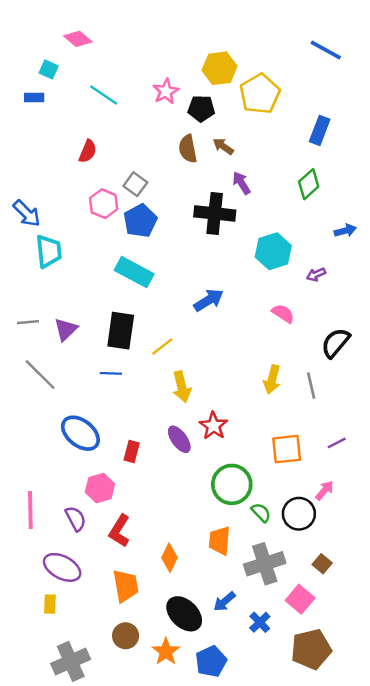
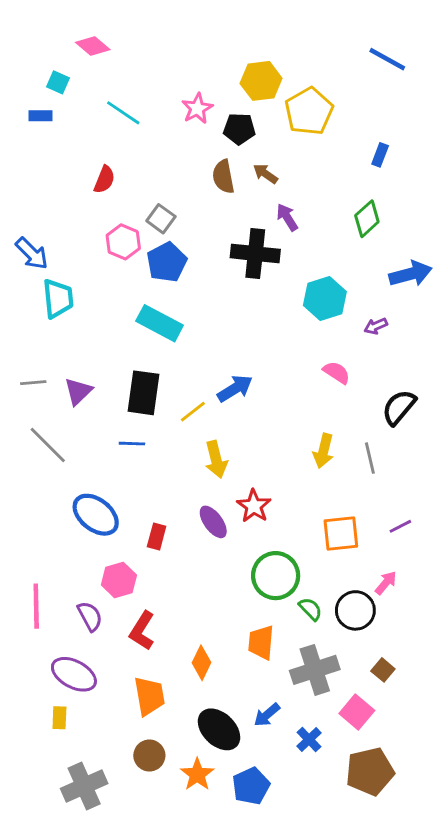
blue rectangle: (320, 130) -> (380, 155), size x0.7
blue arrow: (345, 231) -> (411, 274), size x1.6
blue arrow: (209, 300) -> (235, 388), moved

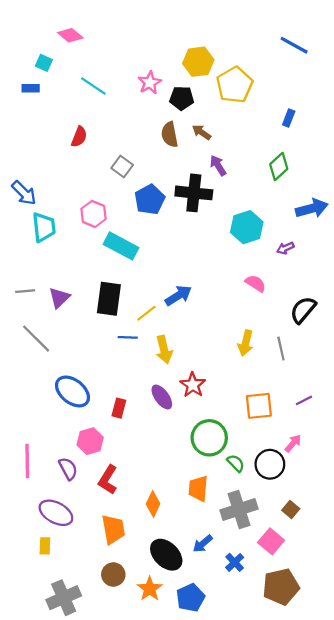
pink hexagon: (123, 242) -> (93, 214), moved
blue pentagon: (167, 262) -> (150, 200), moved
blue line: (132, 444) -> (128, 337), moved

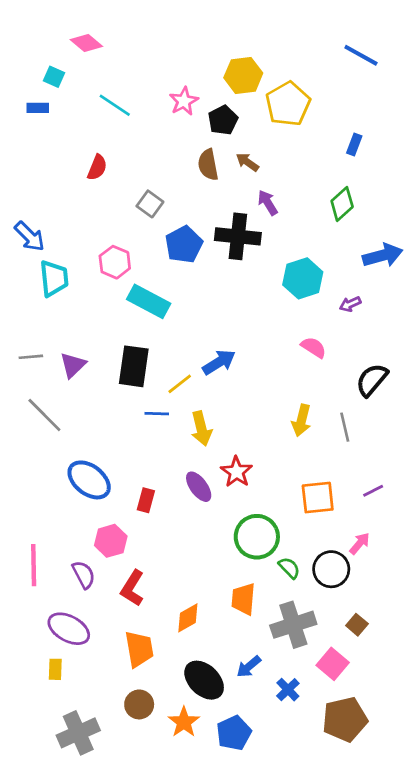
black pentagon: (182, 98) -> (223, 120), turned -30
orange diamond: (153, 504) -> (188, 618), turned 35

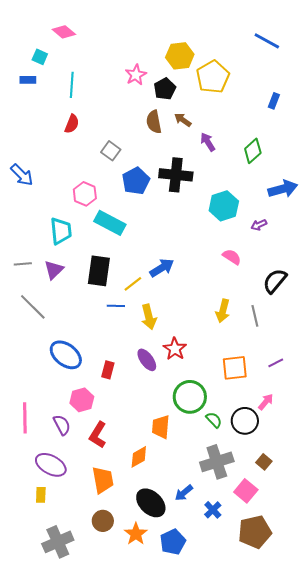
cyan line: (115, 105) -> (72, 85), moved, turned 60
blue rectangle: (354, 144) -> (274, 101), moved
purple arrow: (268, 203) -> (208, 142), moved
cyan trapezoid: (54, 278) -> (61, 231), moved
orange trapezoid: (243, 599) -> (161, 427), moved

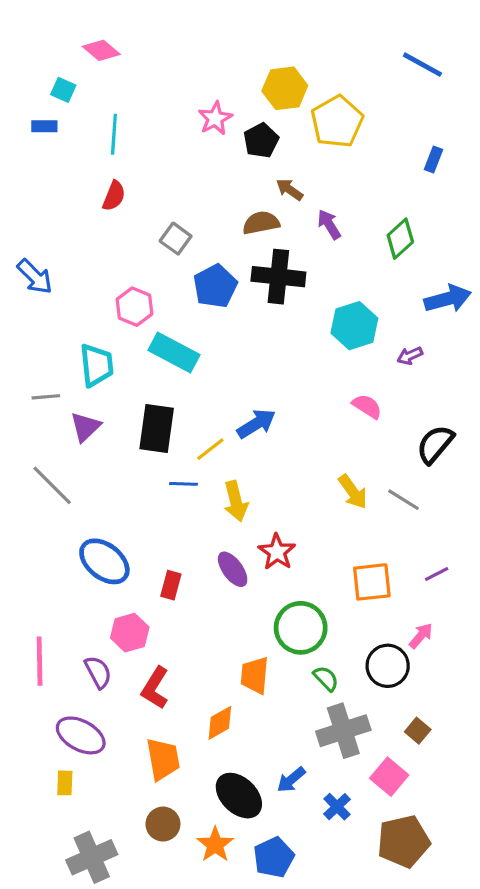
brown semicircle: (154, 122) -> (261, 223), moved, turned 90
gray line: (23, 264) -> (46, 397), moved
yellow arrow: (223, 311) -> (353, 492), turned -50
gray line: (255, 316) -> (403, 500), turned -45
green semicircle: (214, 420) -> (326, 678), moved

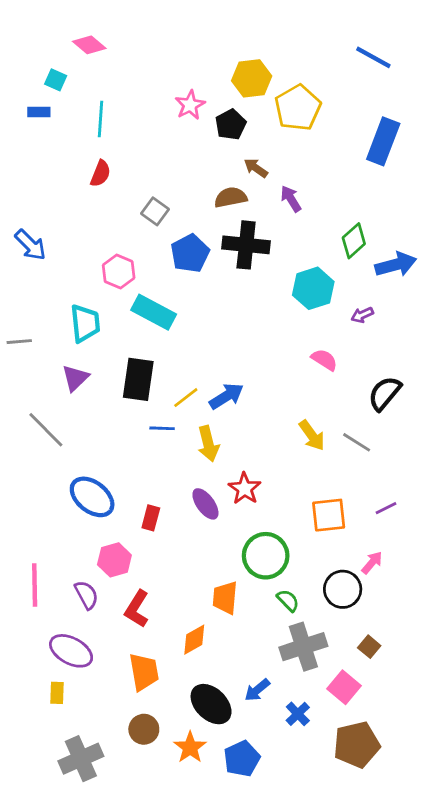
blue rectangle: (434, 159) -> (383, 141), size x2.0
green diamond: (400, 239) -> (354, 241), moved
gray line: (46, 397) -> (19, 342), moved
blue arrow: (256, 424) -> (226, 396), moved

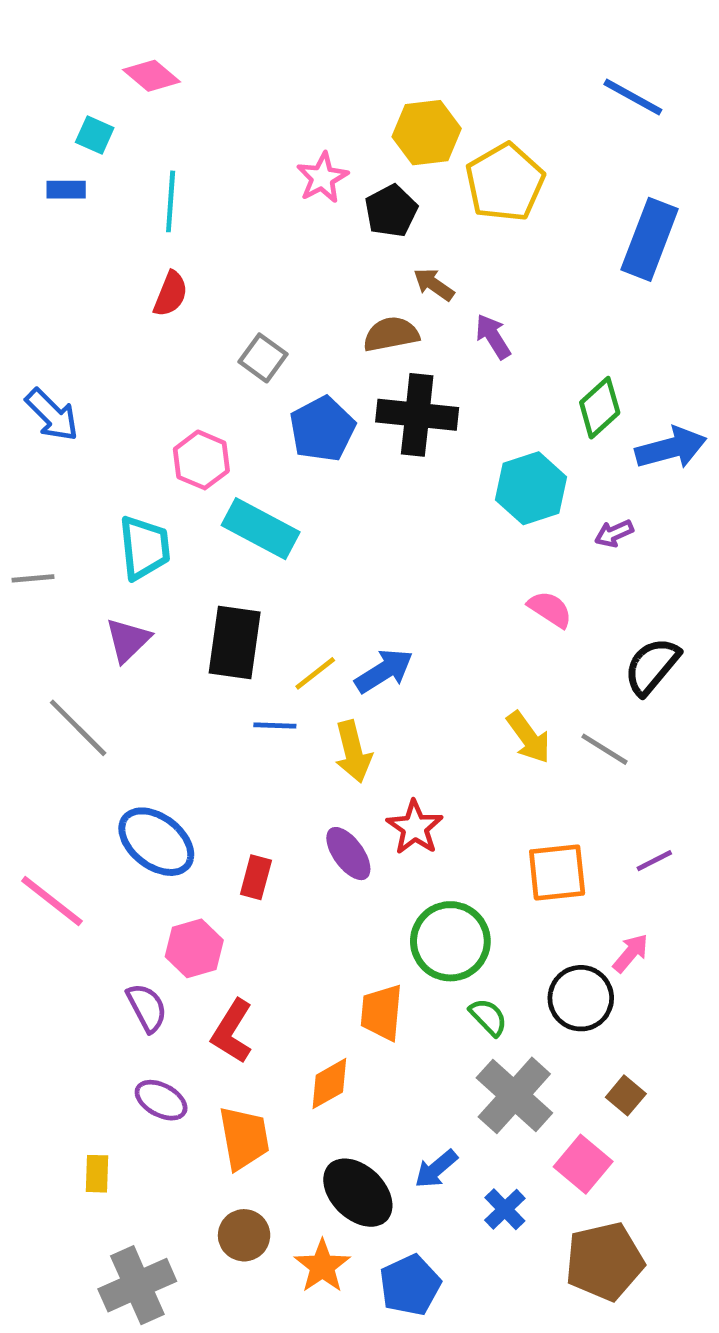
pink line: (35, 585) -> (52, 901), moved, turned -51
gray cross: (303, 647) -> (514, 1095), turned -30
purple ellipse: (71, 651) -> (161, 1100), moved, size x0.7

